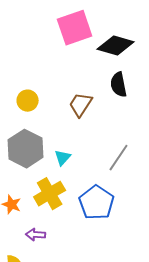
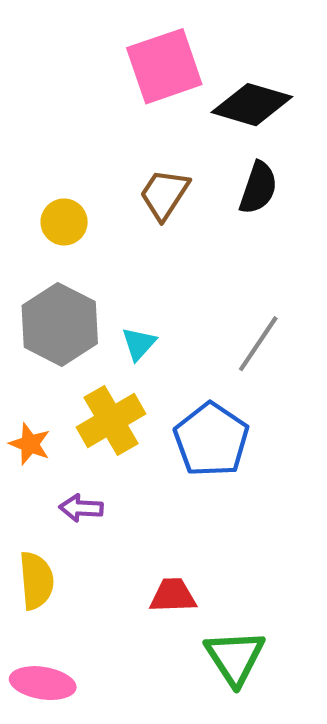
black semicircle: (119, 85) -> (258, 188), turned -150
brown trapezoid: (81, 105) -> (164, 194), moved

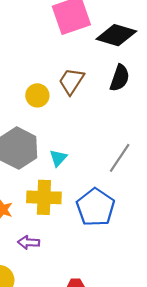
yellow circle: (64, 222) -> (37, 95), moved
yellow cross: (111, 421) -> (44, 197), turned 32

